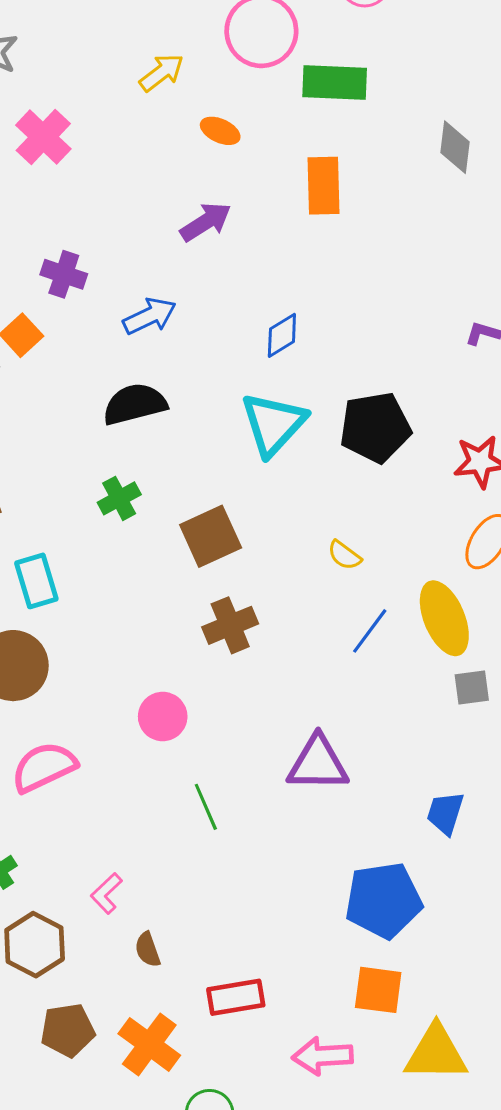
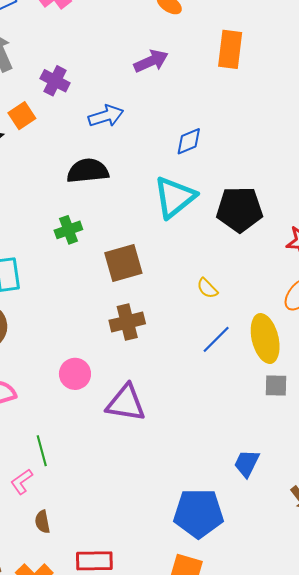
purple triangle: (318, 764) -> (126, 403), moved
green line: (206, 807) -> (42, 451), moved

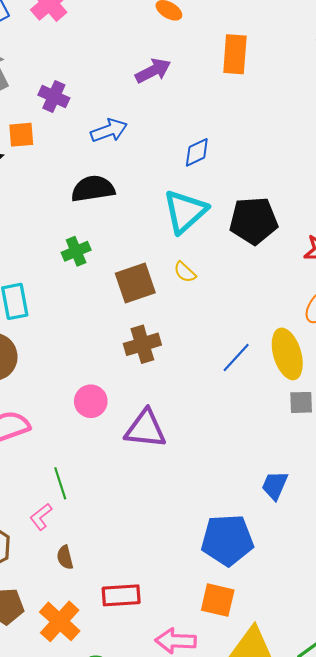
orange square: (22, 116) -> (21, 135), turned 32
yellow semicircle: (207, 288) -> (185, 272), moved

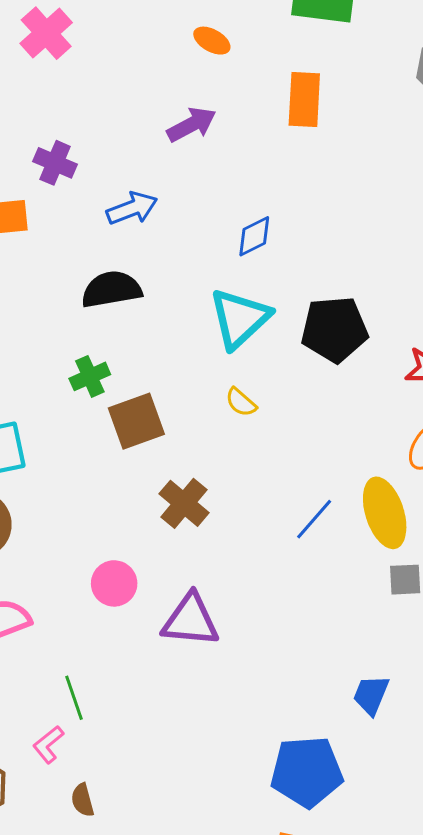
brown square: (135, 283) -> (136, 421), moved
brown cross: (142, 344) -> (184, 503), turned -32

